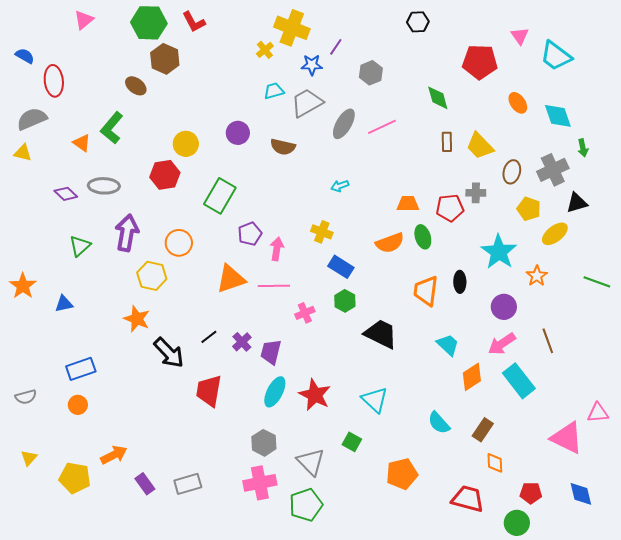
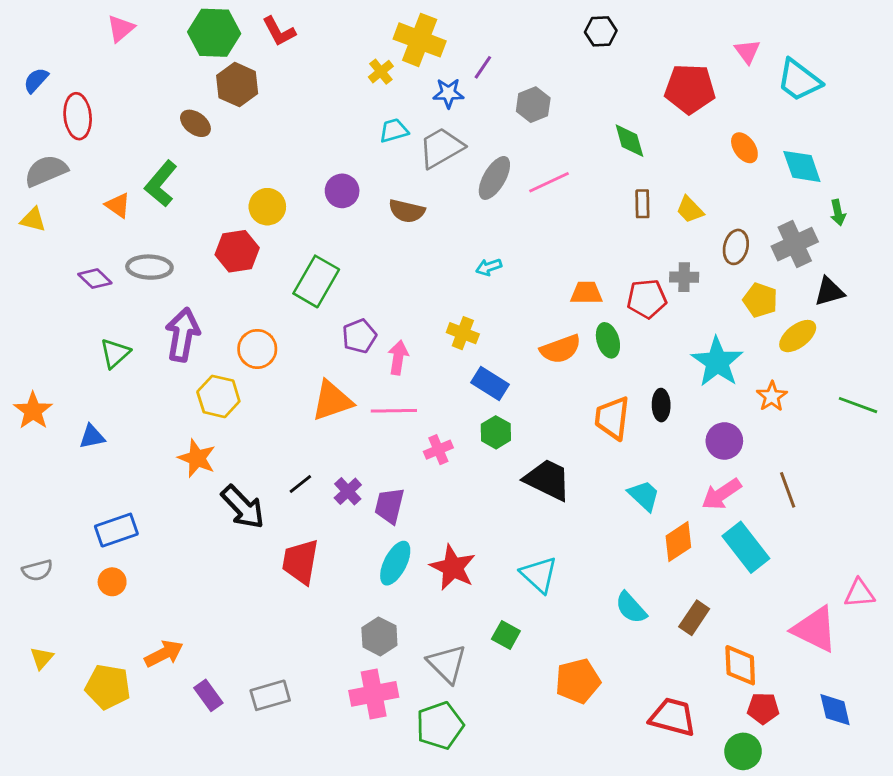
blue semicircle: (25, 56) -> (36, 80), turned -78
yellow trapezoid: (480, 146) -> (690, 210), size x0.7
orange diamond: (495, 463) -> (740, 665), moved, size x1.4

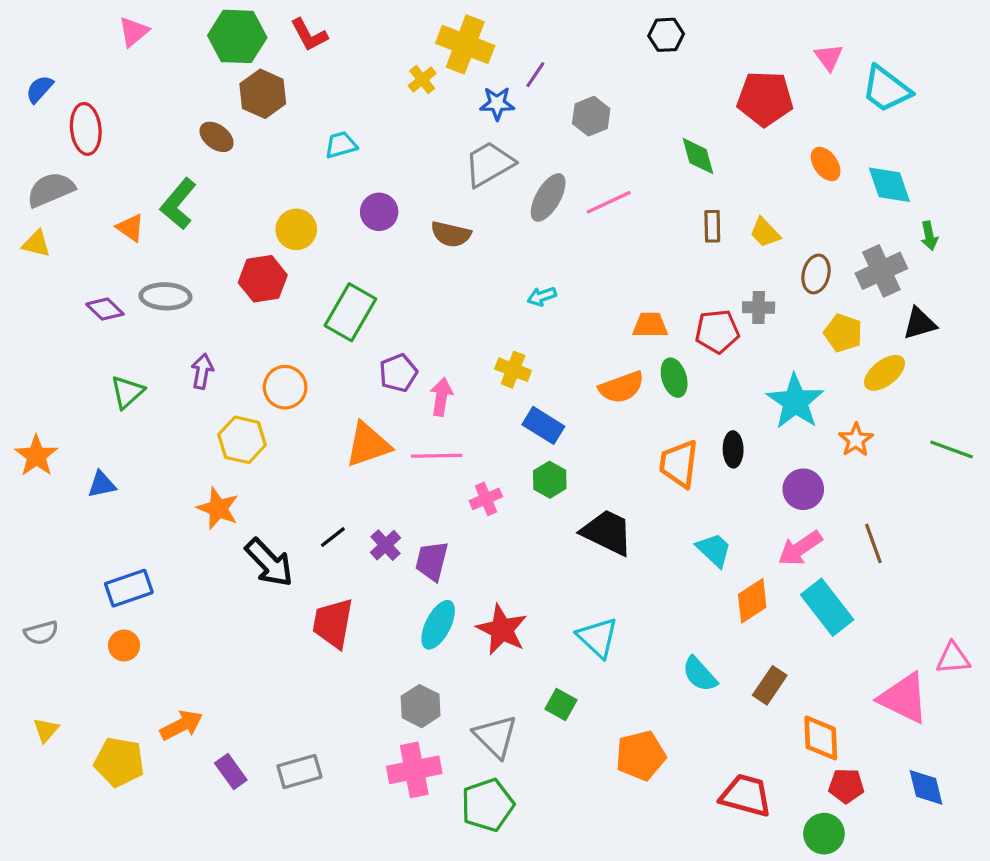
cyan trapezoid: (394, 131) -> (341, 145), moved
purple arrow: (183, 335) -> (202, 371), size x0.6

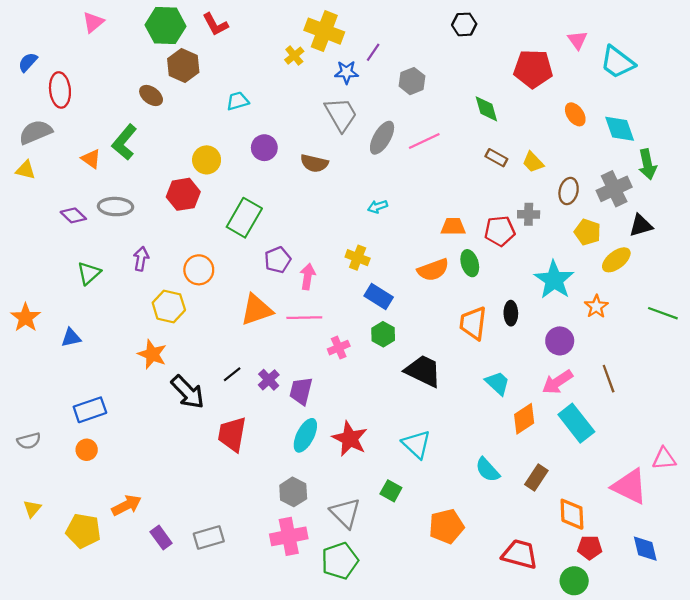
gray trapezoid: (489, 164) -> (341, 114), turned 90
brown rectangle: (712, 226) -> (496, 158), turned -60
green arrow: (929, 236) -> (647, 164), size x1.5

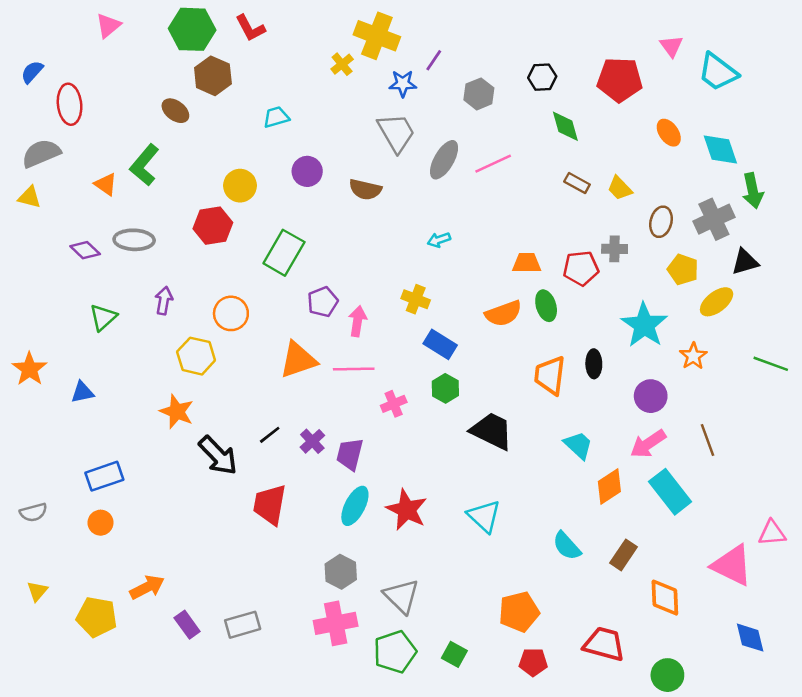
black hexagon: (464, 24) -> (542, 77), moved
green square: (391, 491) -> (454, 654), moved
red pentagon: (590, 547) -> (533, 662), moved

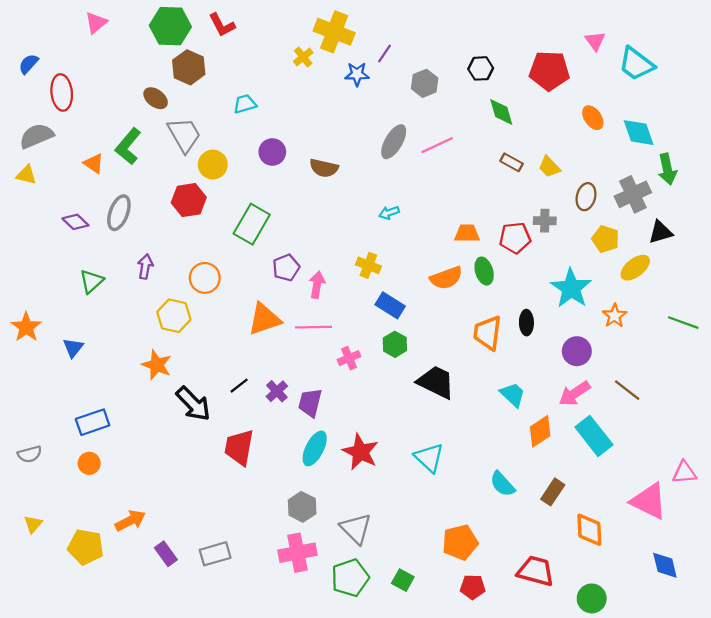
gray trapezoid: (396, 133) -> (184, 135), moved
gray ellipse: (134, 240) -> (119, 213), turned -72
blue triangle: (82, 392) -> (73, 348), turned -40
brown line: (707, 440) -> (627, 390), turned -32

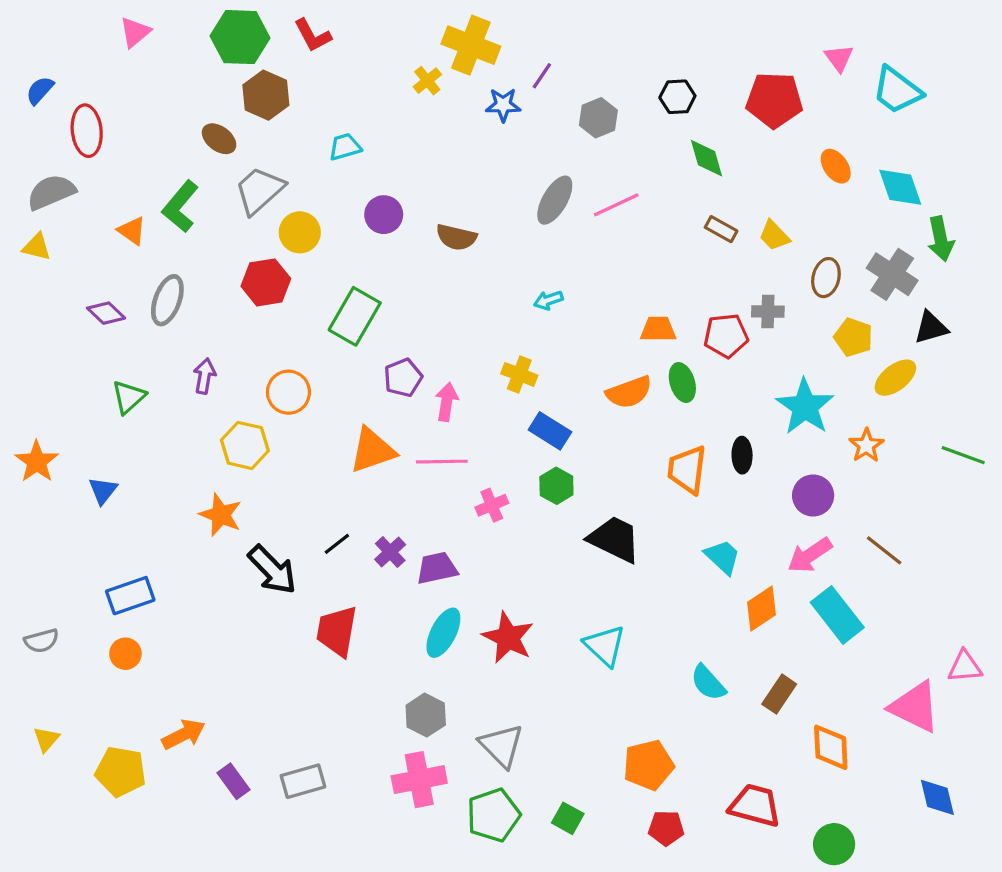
gray trapezoid: (184, 135) -> (259, 190), turned -102
gray cross: (633, 194) -> (892, 274), turned -32
purple trapezoid: (310, 403) -> (437, 568), turned 64

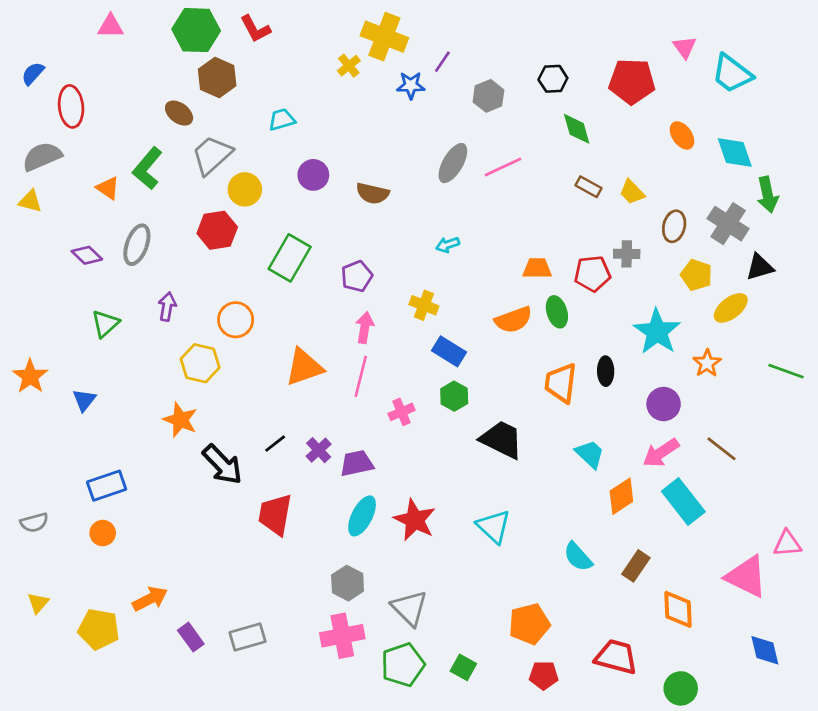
pink triangle: (135, 32) -> (111, 26), turned 40
purple pentagon: (403, 378) -> (357, 276), moved
pink line: (442, 462) -> (361, 376), turned -75

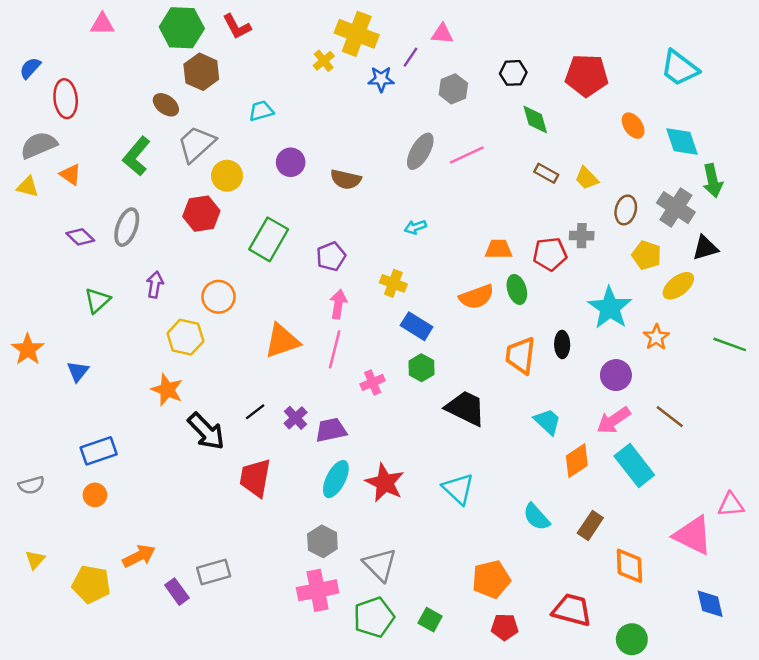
pink triangle: (685, 47) -> (442, 34), moved, turned -50
orange triangle: (108, 188) -> (70, 174), moved
gray rectangle: (247, 637) -> (214, 572), moved

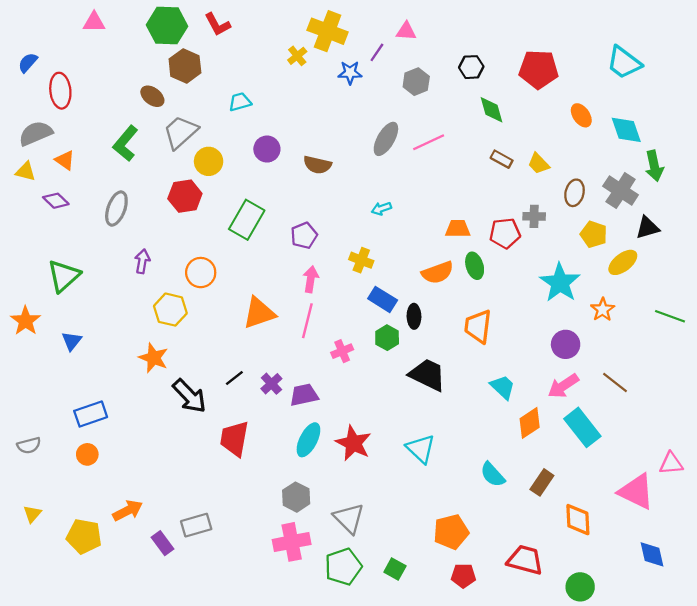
purple diamond: (80, 237) -> (56, 201), moved
green triangle: (97, 300) -> (64, 276), moved, size x1.4
black ellipse: (562, 344) -> (414, 316), moved

